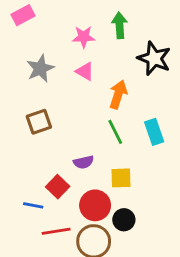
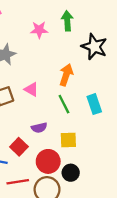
pink triangle: (85, 71) -> (31, 89), moved

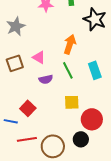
purple semicircle: (39, 128) -> (46, 79), moved
red circle: (48, 161) -> (92, 119), moved
black circle: (71, 173) -> (81, 139), moved

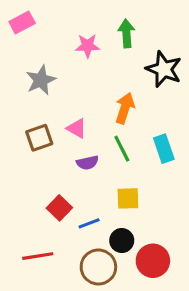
red circle: (92, 119) -> (153, 261), moved
blue line: (11, 121) -> (89, 223), moved, turned -32
red line: (27, 139) -> (38, 256), moved
black circle: (81, 139) -> (122, 241), moved

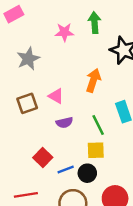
green line: (122, 149) -> (98, 125), moved
black circle: (122, 241) -> (87, 173), moved

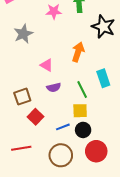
brown square: (27, 103) -> (22, 97), moved
blue line: (66, 170) -> (63, 127), moved
black circle: (87, 173) -> (83, 130), moved

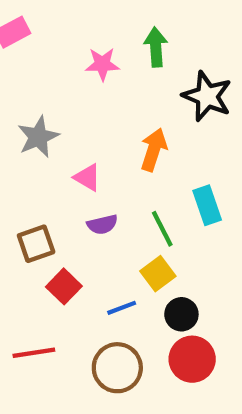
gray star: (23, 34) -> (38, 137), moved
yellow square: (80, 111) -> (158, 274), turned -35
black circle: (83, 130) -> (181, 314), moved

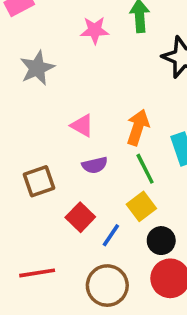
gray star: (38, 137) -> (37, 68), moved
orange arrow: (154, 150) -> (138, 127), moved
red square: (64, 286) -> (80, 217), moved
blue line: (122, 308) -> (111, 235), turned -35

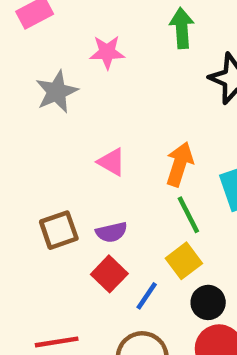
pink star: (95, 30) -> (107, 52), moved
purple semicircle: (95, 165) -> (111, 232), moved

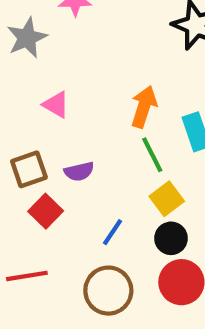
pink triangle: (111, 162) -> (56, 105), moved
yellow square: (184, 261) -> (167, 199), moved
red square: (109, 274) -> (46, 211), moved

